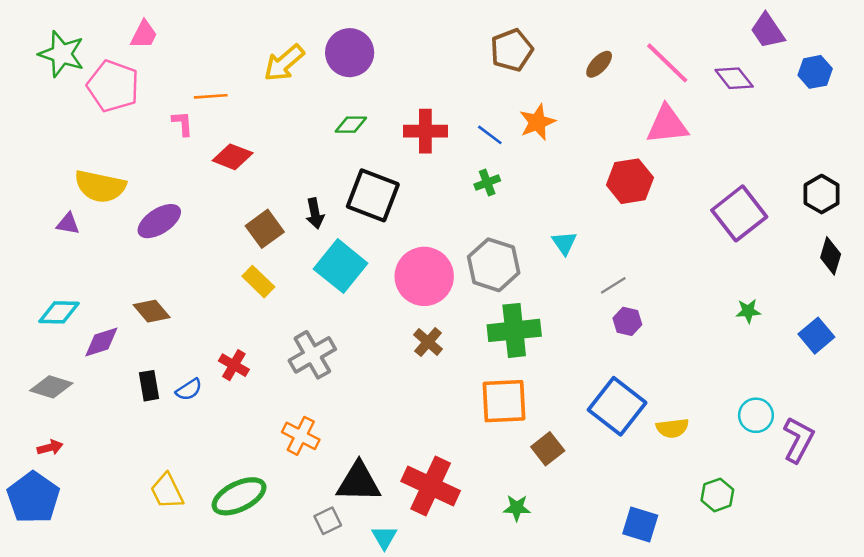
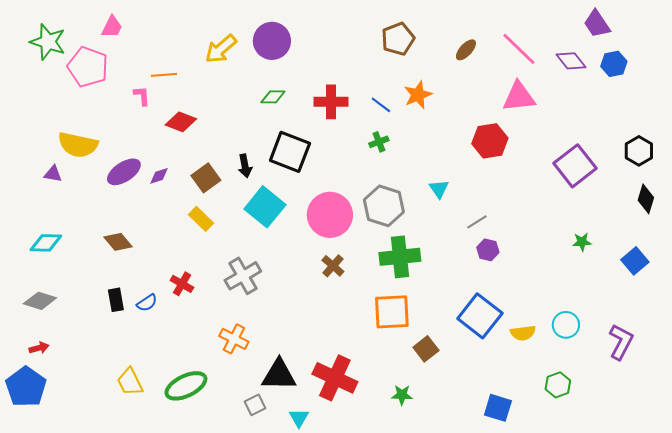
blue hexagon: (815, 72) -> (614, 64), moved
purple diamond: (101, 342) -> (159, 176), moved, size x0.7
cyan circle: (756, 415) -> (566, 325), moved

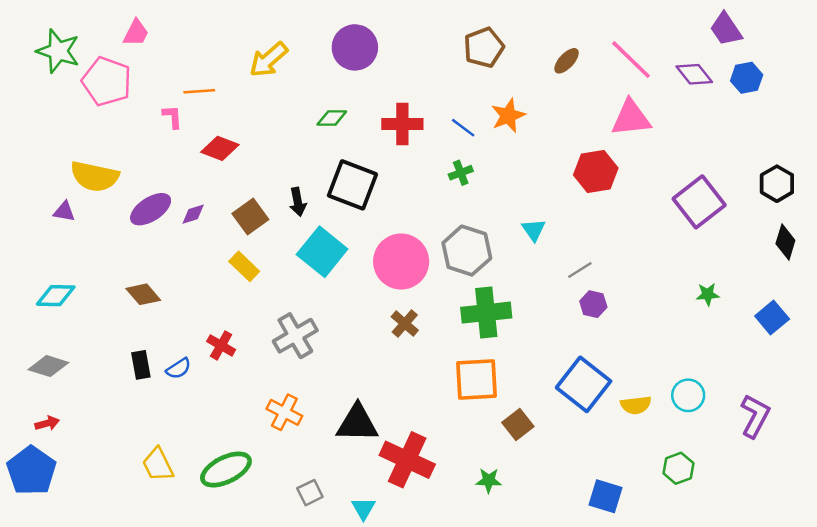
purple circle: (272, 41) -> (355, 47), moved
black triangle: (279, 375) -> (357, 423), moved

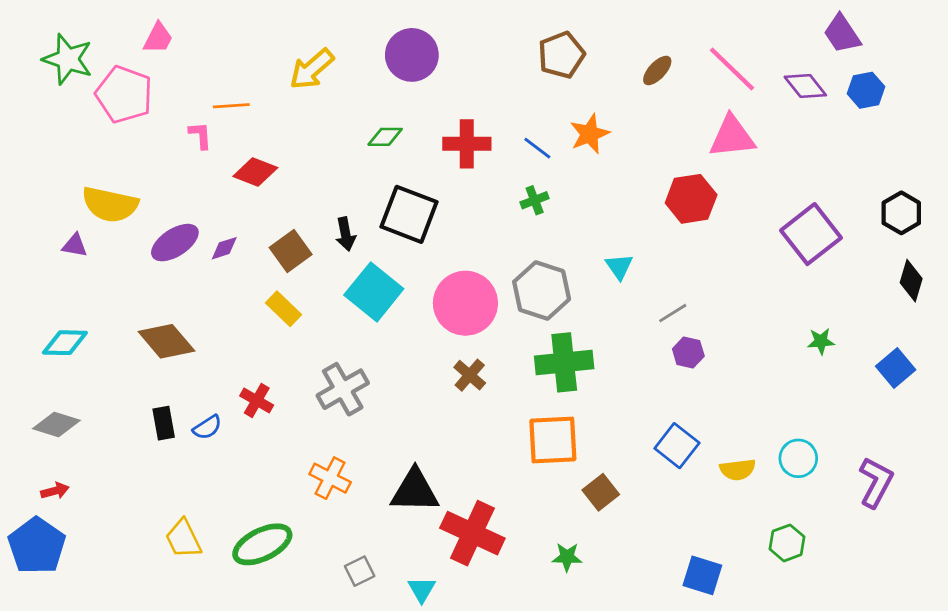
brown diamond: (143, 294) -> (166, 341), size x1.4
blue square: (584, 384) -> (677, 446), size x0.7

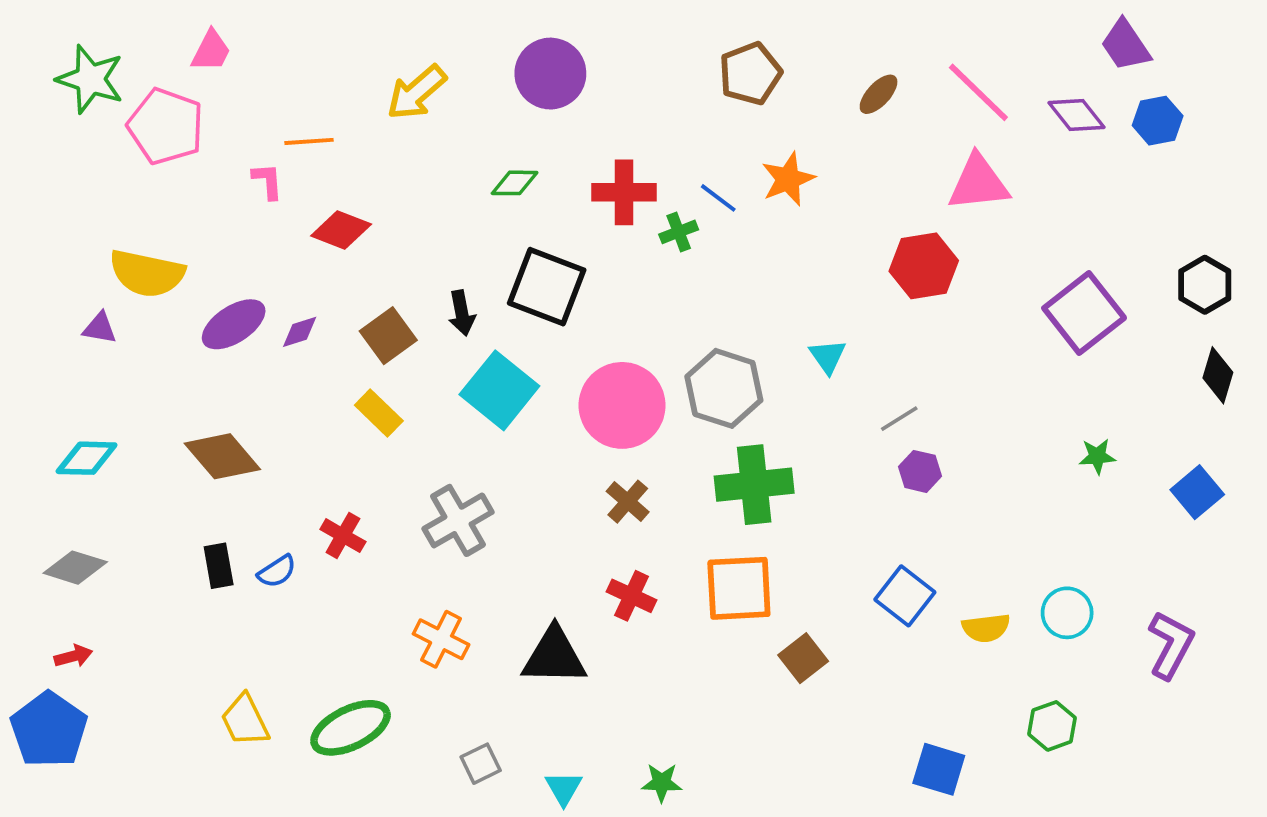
green cross: (535, 200) -> (679, 232), moved
red cross: (472, 533) -> (631, 596), moved, size x0.6
green star: (567, 557) -> (662, 783), moved

